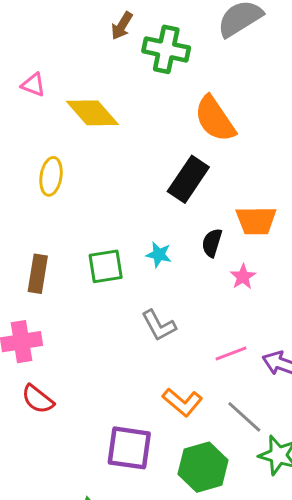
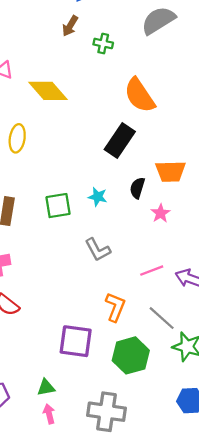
green cross: (166, 49) -> (103, 44), size x0.6
orange L-shape: (182, 402) -> (115, 307), turned -108

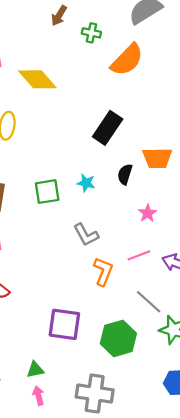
orange semicircle: (140, 95) -> (127, 60), moved, turned -102
pink star: (161, 213) -> (148, 213), moved
orange L-shape: (115, 307) -> (103, 271), moved

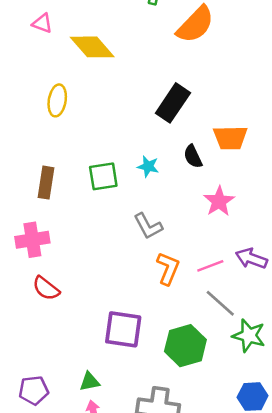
black semicircle: (125, 174) -> (193, 156), turned -42
pink star: (148, 213) -> (219, 201), size x1.4
pink line: (139, 255) -> (210, 266), moved

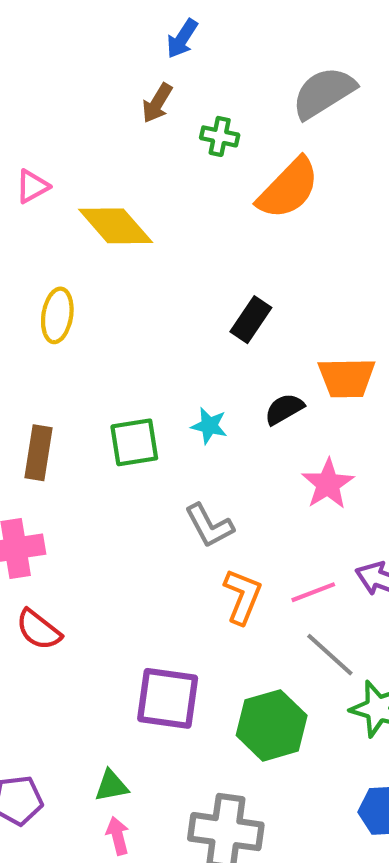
pink triangle: (42, 23) -> (32, 186), turned -50
black rectangle: (173, 103) -> (251, 320), size x0.7
black semicircle: (193, 156) -> (284, 409), turned 85

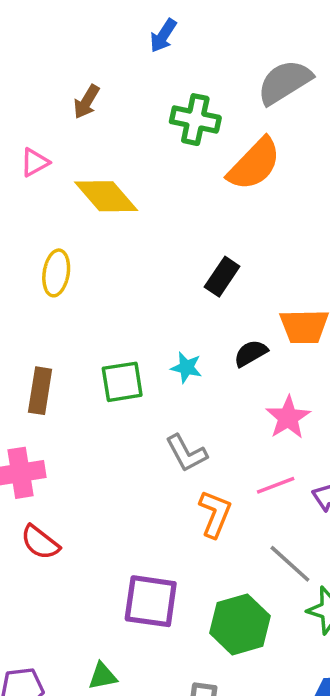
brown arrow: (157, 103) -> (86, 102), moved
green cross: (220, 136) -> (195, 120), size x1.5
pink line: (313, 592) -> (276, 485), moved

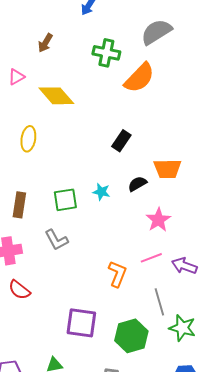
gray L-shape: (186, 453) -> (56, 240), moved
gray line: (290, 564) -> (159, 302), turned 32

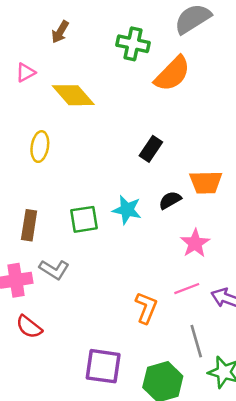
cyan star: (101, 192) -> (127, 210), size x1.4
gray L-shape: (56, 240) -> (54, 269), moved, turned -30

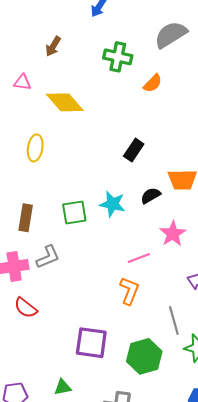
pink triangle: (26, 72) -> (22, 82), turned 36
orange semicircle: (172, 74) -> (153, 83), size x0.6
gray L-shape: (54, 269) -> (48, 257), turned -55
pink line: (187, 289) -> (139, 258), moved

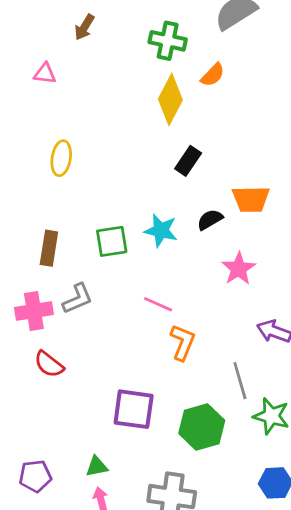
yellow diamond: (65, 102) -> (170, 99), moved, turned 69
pink line: (139, 258) -> (158, 304), moved, turned 45

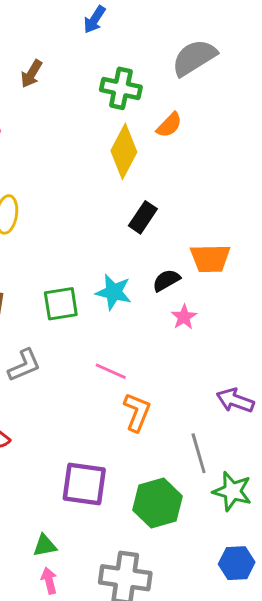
pink star: (239, 269) -> (184, 317), moved, size x0.7

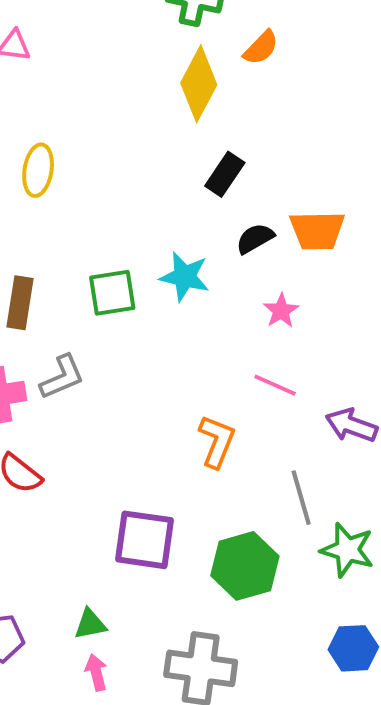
black semicircle: (166, 280) -> (255, 238), moved
pink line: (111, 371) -> (275, 385), moved

